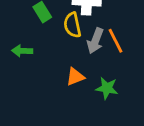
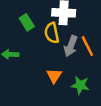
orange triangle: (75, 77) -> (54, 76), turned -35

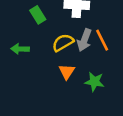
yellow semicircle: (52, 33) -> (63, 43), moved, turned 72

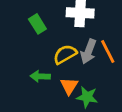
green arrow: (20, 49) -> (40, 76), moved
green star: (94, 82) -> (87, 97), moved

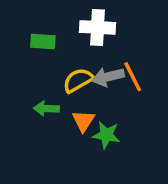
green rectangle: (37, 24) -> (43, 42), turned -54
gray arrow: (88, 52) -> (108, 77), turned 55

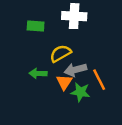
gray arrow: (108, 77) -> (75, 70), moved
orange line: (133, 77) -> (99, 80), moved

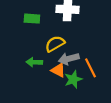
orange triangle: (64, 82) -> (58, 70), turned -35
green star: (80, 92) -> (73, 79), turned -30

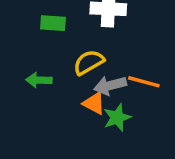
green arrow: (34, 62) -> (39, 80), moved
orange line: (90, 68) -> (144, 82), moved, turned -48

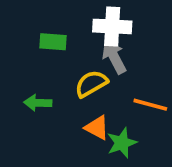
gray arrow: (110, 85) -> (114, 57), moved, turned 76

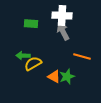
yellow semicircle: (91, 84) -> (33, 64), moved
orange triangle: (97, 128) -> (54, 77), moved

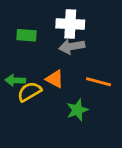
gray arrow: (63, 32) -> (72, 47), turned -72
orange triangle: (54, 77) -> (55, 79), moved

